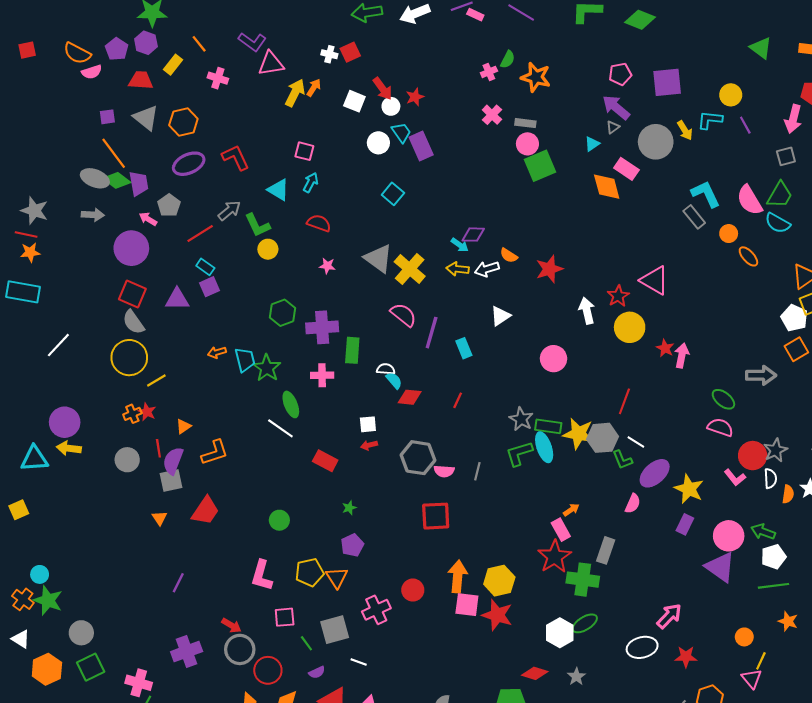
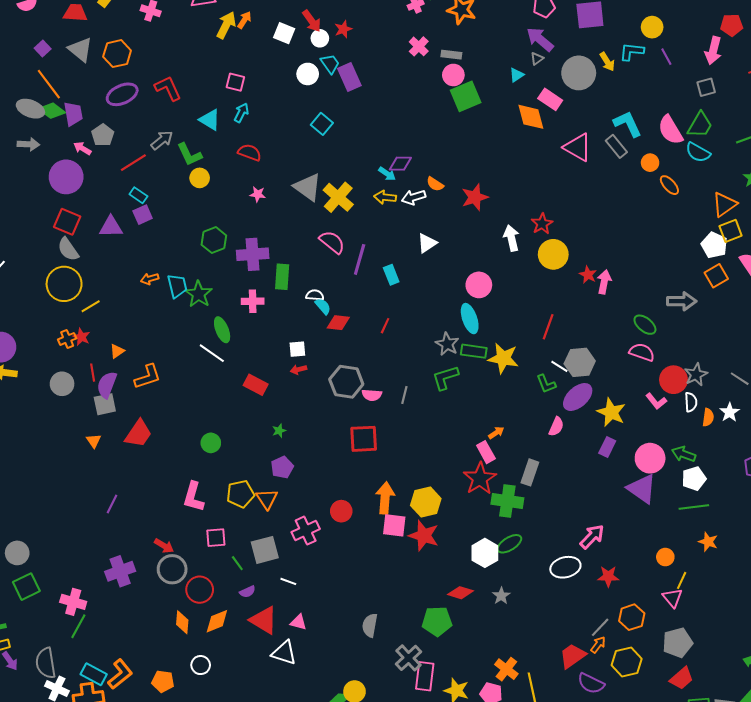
purple square: (107, 117) -> (43, 48), turned -35
pink triangle: (655, 280) -> (578, 147), moved
gray hexagon: (603, 438) -> (580, 362), moved
cyan ellipse: (544, 447) -> (470, 319), moved

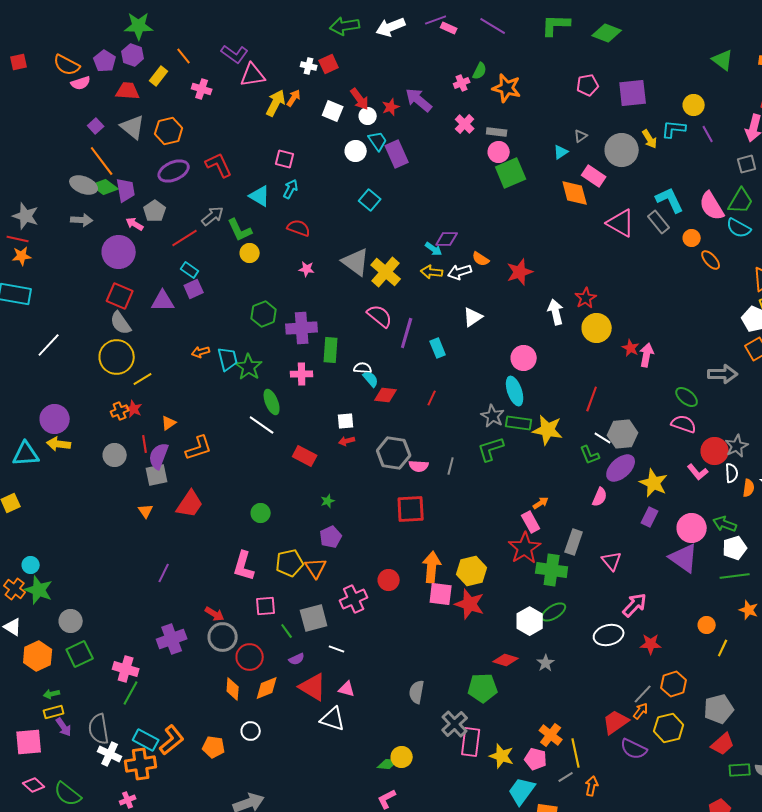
purple arrow: (540, 39) -> (419, 100), moved
pink triangle: (672, 598) -> (612, 561), moved

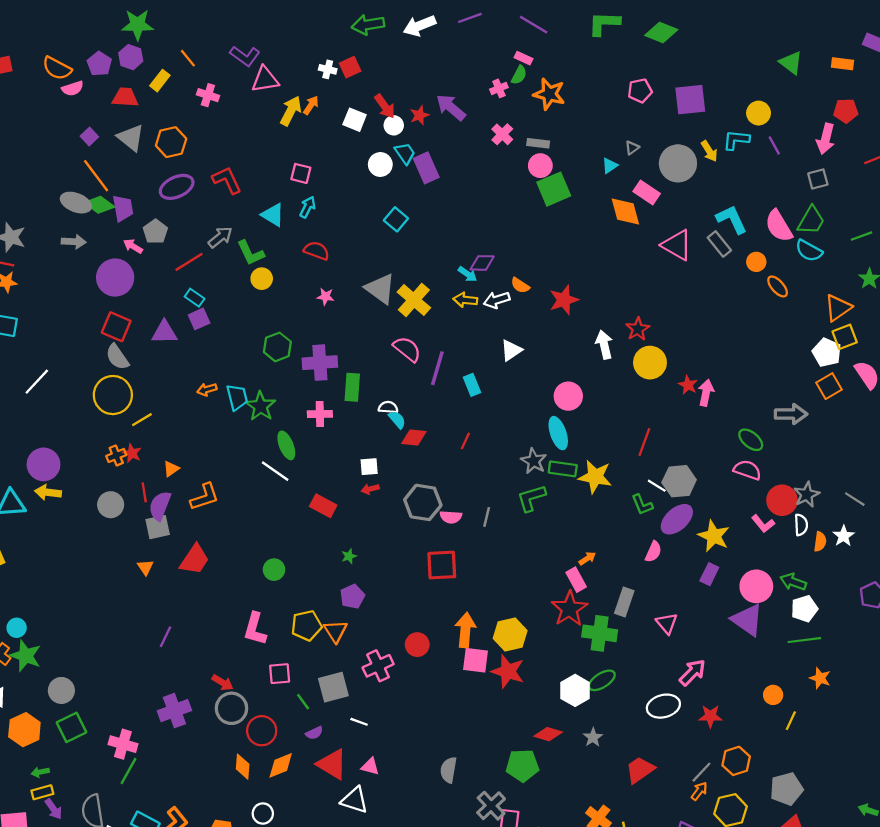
pink rectangle: (449, 28) -> (524, 58), moved
red trapezoid: (616, 722) -> (640, 770), moved

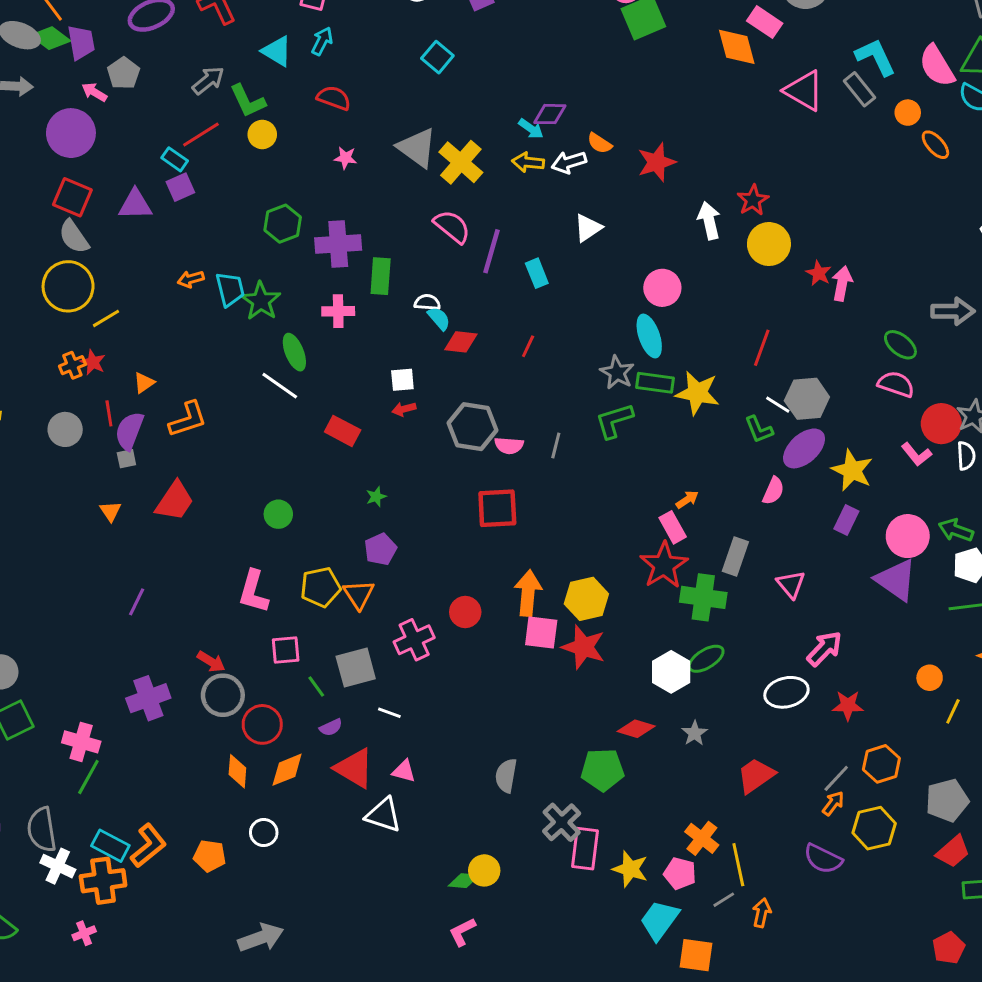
red line: (189, 262) -> (201, 134), moved
gray square: (158, 527) -> (126, 459), size x0.6

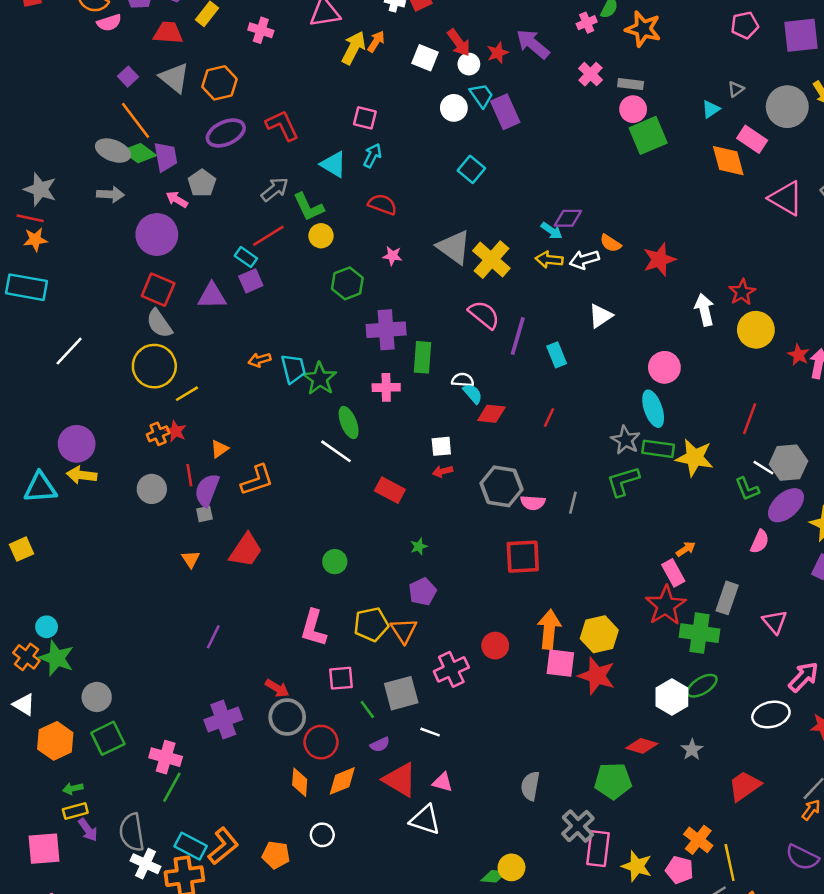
green hexagon: (283, 224) -> (347, 283), moved

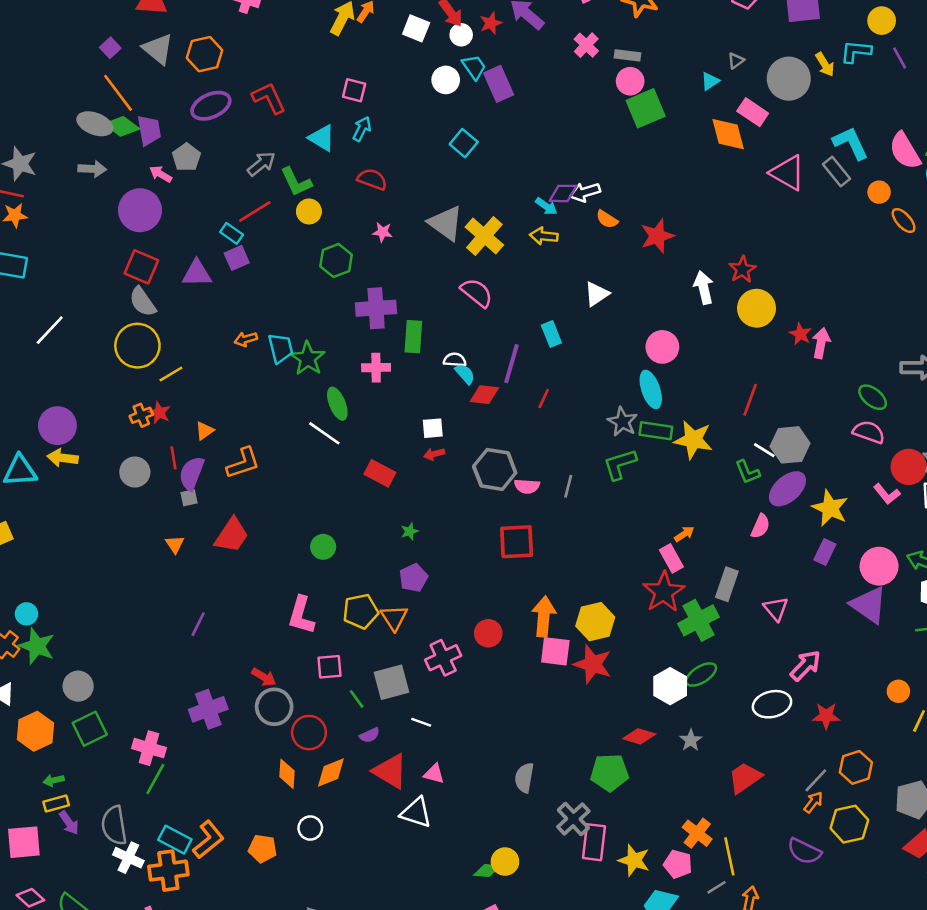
white arrow: (584, 260) -> (585, 192), moved
purple line: (518, 336) -> (511, 364), moved
green cross: (699, 633) -> (698, 620), turned -36

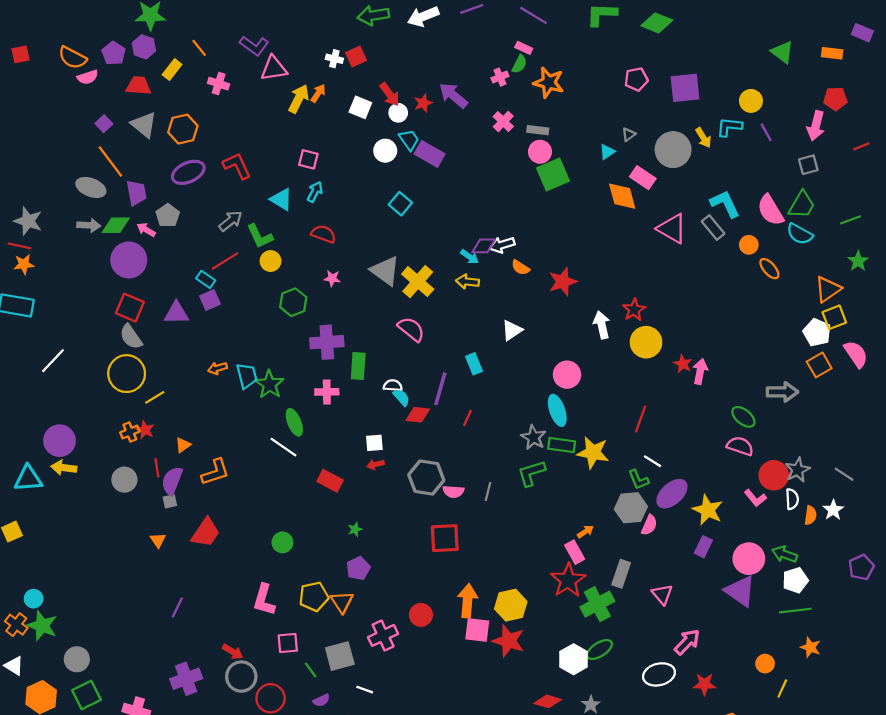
purple rectangle: (499, 84) -> (430, 154), turned -36
green diamond: (122, 126) -> (116, 225), moved, turned -36
gray hexagon: (790, 445) -> (631, 508), moved

